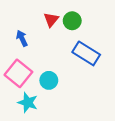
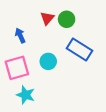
pink square: (18, 73) -> (17, 68), turned 35
cyan circle: (49, 80) -> (48, 61), moved

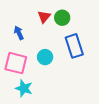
blue rectangle: (80, 50) -> (74, 46), turned 40
pink square: (17, 68) -> (16, 63), turned 30

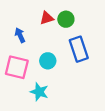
red triangle: (44, 17) -> (47, 18), turned 32
cyan star: (24, 88) -> (39, 92), moved

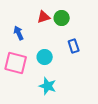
blue rectangle: (79, 49) -> (74, 46), size x0.6
cyan star: (39, 92) -> (48, 86), moved

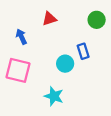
green circle: (62, 18) -> (97, 20), moved
cyan circle: (45, 57) -> (65, 64), moved

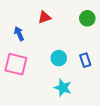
blue rectangle: (83, 51) -> (85, 60), moved
cyan star: (54, 96) -> (63, 88), moved

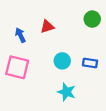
red triangle: (44, 17) -> (47, 27), moved
blue rectangle: (85, 60) -> (90, 63), turned -64

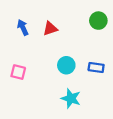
blue arrow: (20, 35) -> (23, 27), moved
pink square: (17, 67) -> (18, 72), size x0.6

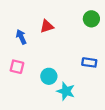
blue arrow: (23, 27) -> (21, 37), moved
cyan circle: (66, 65) -> (49, 76), moved

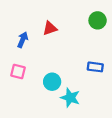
blue arrow: (21, 37) -> (23, 40), turned 48

